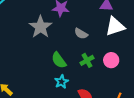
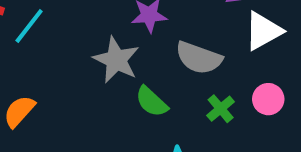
gray semicircle: (81, 34) -> (199, 58), size x1.6
green semicircle: (59, 60) -> (152, 102), moved

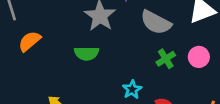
green semicircle: (152, 102) -> (86, 53), moved, turned -50

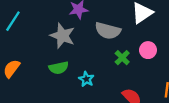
cyan star: (132, 89) -> (86, 79), moved

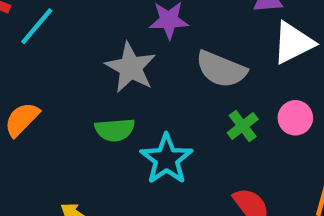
cyan star: (86, 79) -> (166, 159), size x1.6

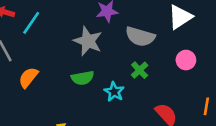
green cross: (243, 126) -> (140, 70), moved
cyan star: (166, 159) -> (114, 92), size x0.7

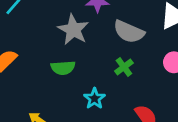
cyan star: (114, 92) -> (94, 99), moved

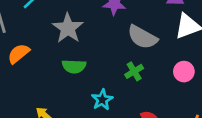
gray star: (73, 30) -> (68, 28), moved

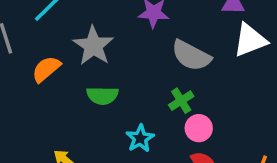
orange semicircle: (19, 54) -> (46, 69), moved
pink circle: (184, 72) -> (199, 128), moved

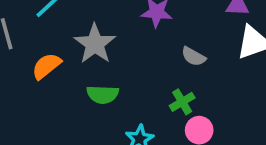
gray semicircle: (191, 56) -> (193, 57), size x0.6

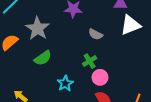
green semicircle: (103, 94) -> (43, 58), turned -36

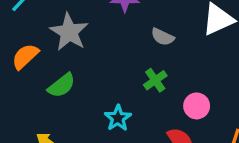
green semicircle: (43, 58) -> (62, 85), moved
pink circle: (100, 77) -> (197, 106), moved

